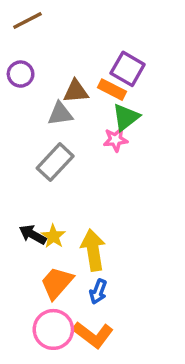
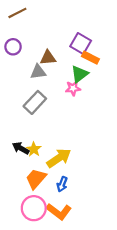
orange rectangle: (112, 90) -> (90, 58), moved
yellow arrow: (93, 250) -> (59, 158), turned 65

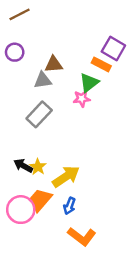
purple square: (81, 44) -> (113, 49), moved
pink circle: (34, 208) -> (21, 210), moved
orange L-shape: (59, 211) -> (82, 236), moved

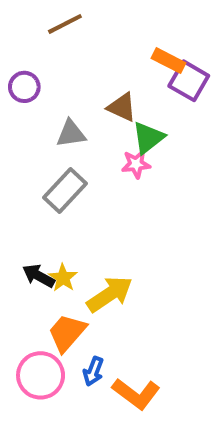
brown line: (20, 14) -> (65, 24), moved
brown triangle: (54, 64) -> (122, 107), moved, turned 30
orange rectangle: (101, 64) -> (169, 61), moved
blue arrow: (70, 206) -> (93, 371), moved
pink circle: (21, 210) -> (41, 375), moved

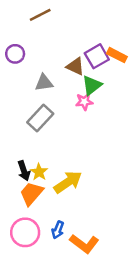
orange rectangle: (169, 61) -> (117, 55), moved
purple square: (189, 81) -> (97, 56), moved, turned 30
black arrow: (39, 276) -> (24, 171), turned -138
orange trapezoid: (67, 333) -> (31, 193), moved

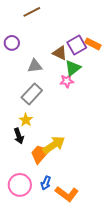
yellow star: (39, 172) -> (26, 120), moved
orange trapezoid: (31, 193) -> (40, 154), moved

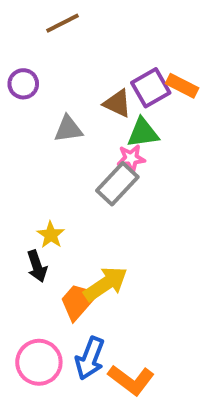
green triangle: (73, 68) -> (143, 133), turned 30
gray rectangle: (32, 94) -> (117, 184), moved
blue arrow: (46, 183) -> (90, 358), size x1.5

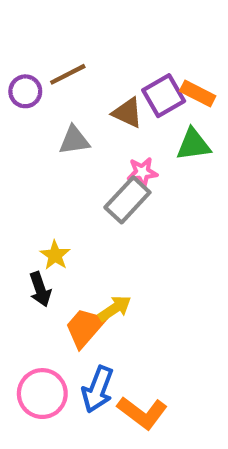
brown line: (62, 23) -> (68, 74), moved
green triangle: (143, 133) -> (193, 145), moved
yellow arrow: (106, 284) -> (115, 308), size x0.7

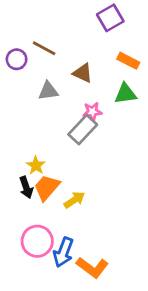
brown line: (68, 74) -> (44, 48), turned 55
purple square: (164, 96) -> (110, 18), moved
orange trapezoid: (85, 328) -> (47, 187), moved
pink circle: (42, 394) -> (37, 241), moved

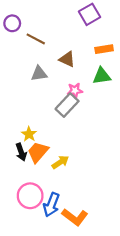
purple circle: (17, 59) -> (12, 23), moved
orange rectangle: (128, 61) -> (104, 49), turned -36

